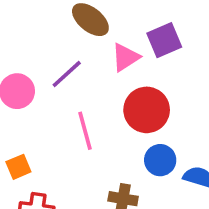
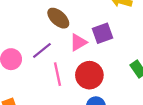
pink line: (85, 131) -> (58, 74), moved

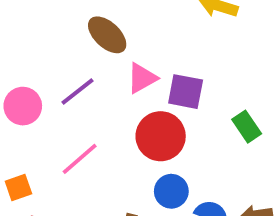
purple square: (103, 33) -> (186, 92), moved, turned 30
pink line: (58, 74) -> (80, 159), moved, turned 60

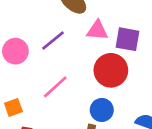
pink triangle: (142, 78) -> (97, 30), turned 35
blue circle: (171, 191) -> (102, 110), moved

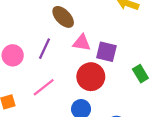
purple line: (53, 40) -> (44, 49), turned -30

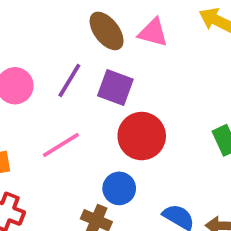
pink triangle: (82, 43) -> (153, 33), moved
purple square: (106, 52) -> (115, 88), moved

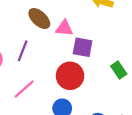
pink triangle: (153, 33) -> (64, 28), moved
purple square: (115, 88) -> (83, 47), moved

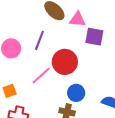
red circle: (70, 76) -> (65, 62), moved

